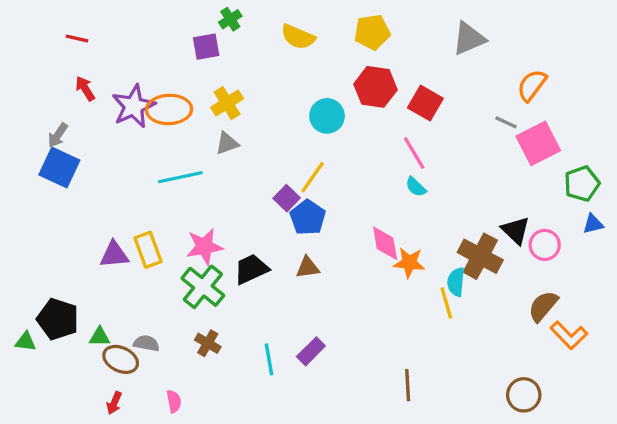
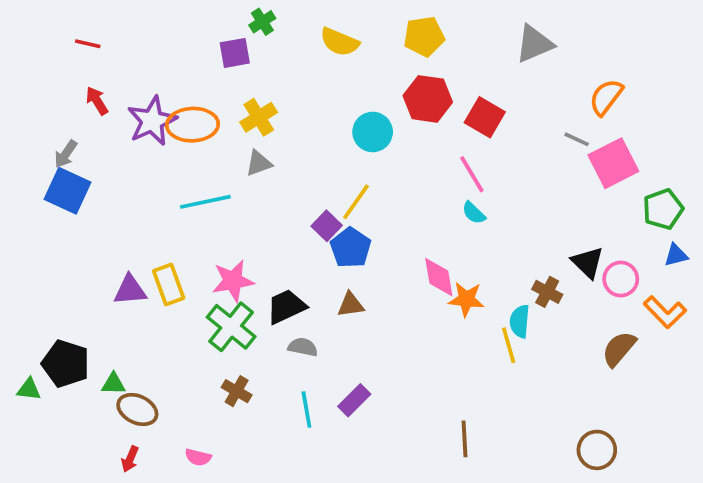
brown cross: (480, 256) -> (547, 292), size x0.6
orange L-shape: (569, 335) -> (665, 312), moved
gray semicircle: (146, 343) -> (303, 347), moved
pink semicircle: (174, 401) -> (198, 457), turned 115

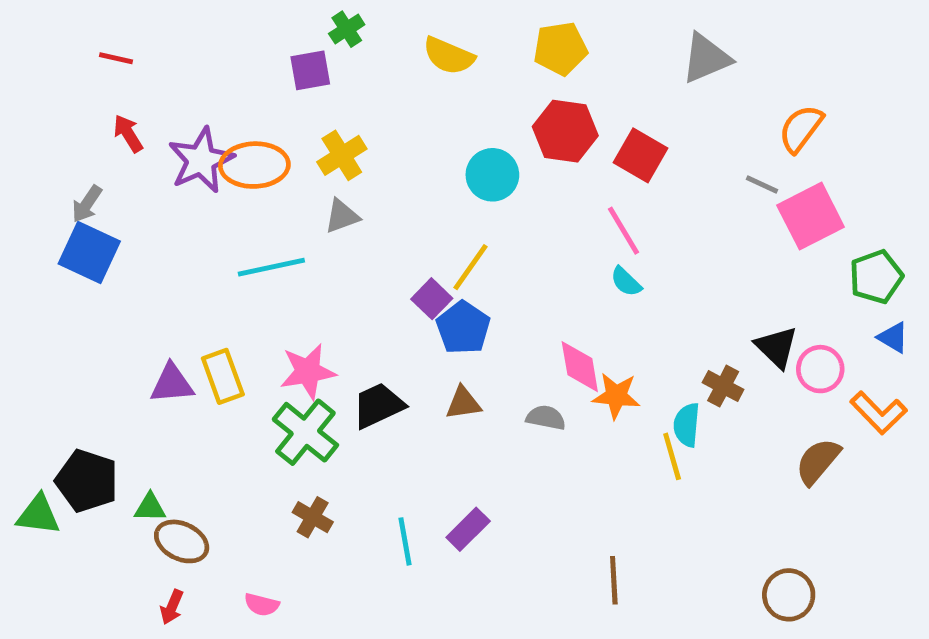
blue triangle: (676, 255) -> (893, 337), turned 45
gray semicircle: (303, 347) -> (546, 418), moved
green triangle: (29, 389) -> (38, 515), size x1.4

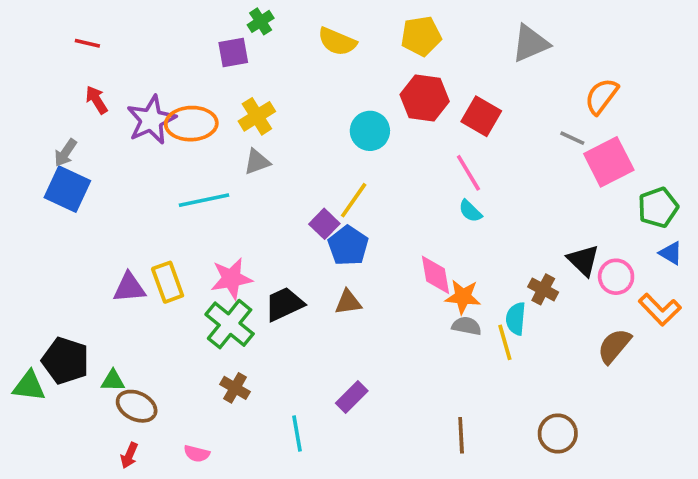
gray semicircle: (546, 418) -> (467, 326), moved
cyan line: (405, 541) -> (297, 434), moved
brown circle: (789, 595) -> (558, 434), moved

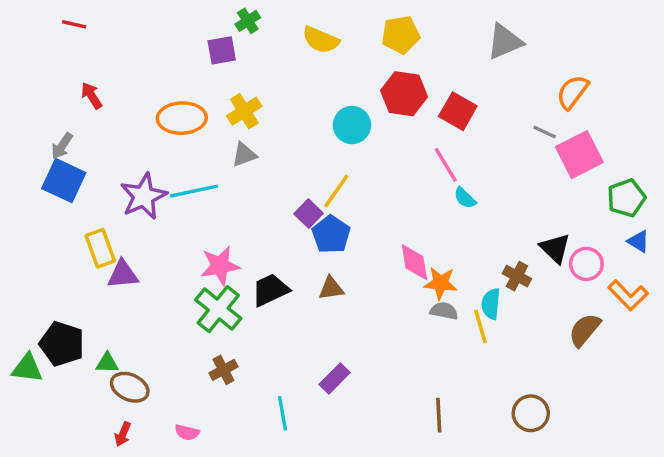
red line: (87, 43) -> (74, 24), moved
purple star: (151, 120) -> (144, 196), moved
cyan semicircle: (470, 211) -> (465, 198), moved
yellow rectangle: (168, 282) -> (100, 248), moved
brown cross: (235, 388) -> (223, 370), turned 32

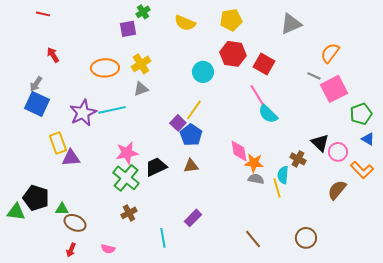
cyan semicircle: (465, 198) -> (268, 114), size x1.5
brown line: (439, 415) -> (253, 239), turned -36

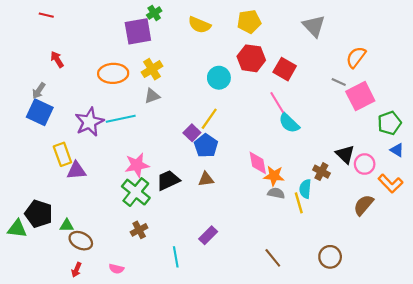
gray triangle: (291, 24) -> (314, 26), turned -50
purple square: (128, 29) -> (138, 31), size x1.5

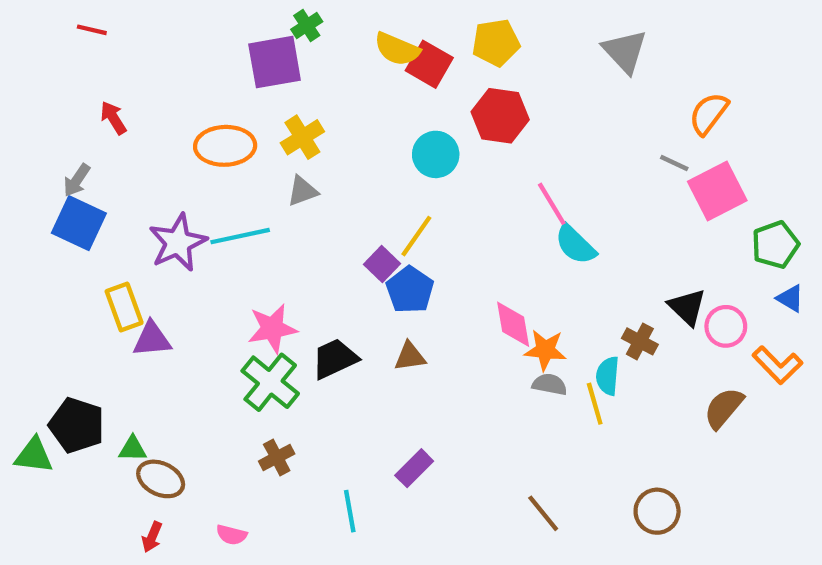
red square: (285, 69) -> (429, 64), moved

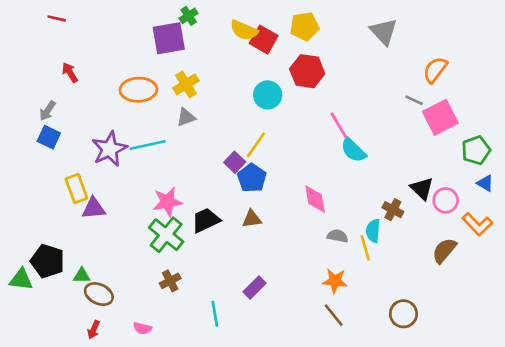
blue square: (79, 223) -> (49, 137), size x0.7
orange star: (545, 350) -> (335, 281), moved

